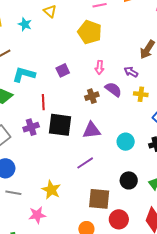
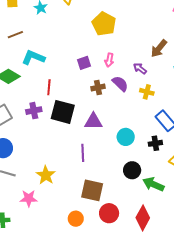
purple square: (63, 70) -> (84, 63), moved
purple line: (85, 163) -> (83, 153), turned -66
black circle: (129, 180) -> (132, 170), moved

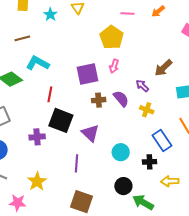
pink arrow: (109, 60) -> (114, 66), moved
purple square: (84, 63) -> (87, 74), size x1.6
purple cross: (34, 111) -> (37, 137), moved
purple triangle: (93, 121) -> (90, 133), turned 36

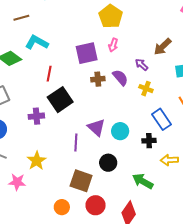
black square: (61, 120) -> (60, 100), turned 35
purple triangle: (90, 133) -> (96, 127), moved
black circle: (123, 186) -> (108, 163), moved

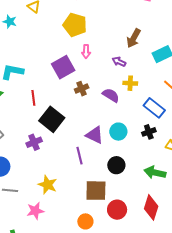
purple semicircle: (120, 78) -> (111, 95), moved

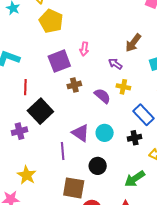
yellow pentagon: (75, 25) -> (51, 21), moved
green arrow: (155, 173) -> (135, 179), turned -55

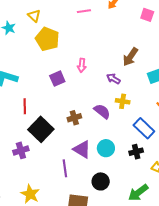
purple square: (59, 61) -> (57, 79), size x0.7
brown cross: (74, 85) -> (74, 118), moved

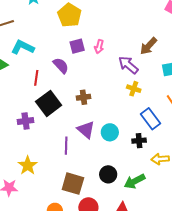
purple square: (57, 79) -> (77, 46), moved
purple arrow: (113, 79) -> (128, 65), size x1.5
purple semicircle: (102, 111) -> (61, 66), moved
black circle: (101, 181) -> (108, 174), moved

